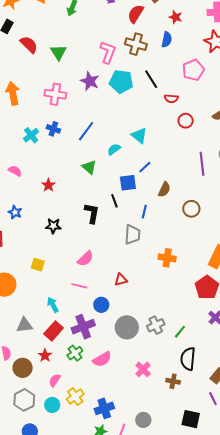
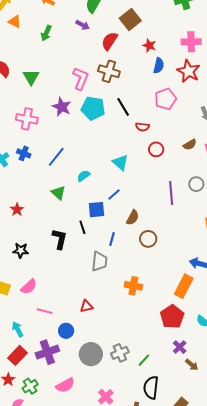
blue semicircle: (167, 40) -> (159, 66), moved
cyan triangle: (139, 136) -> (120, 163), moved
brown circle: (191, 209) -> (148, 239), moved
pink semicircle: (85, 259) -> (29, 287), moved
green cross: (75, 353) -> (30, 386), moved

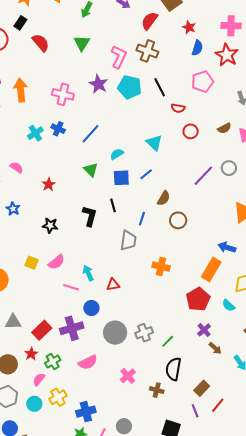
green triangle: (31, 77) -> (82, 43), moved
purple line: (171, 193) -> (203, 176), turned 45
blue square: (97, 210) -> (121, 178), moved
cyan arrow: (18, 329) -> (88, 273), moved

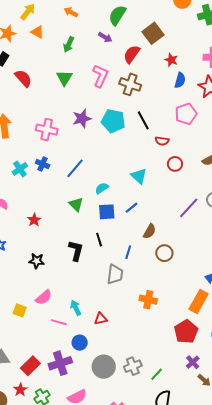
pink L-shape: (119, 57) -> (100, 76), moved
purple star: (98, 84) -> (82, 119), turned 30
yellow square: (31, 263) -> (20, 310), moved

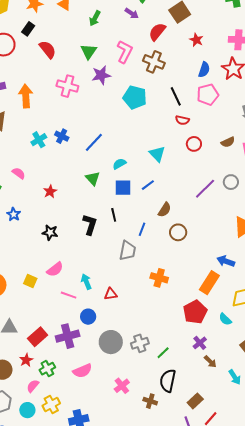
blue semicircle: (180, 80) -> (204, 70), moved
purple star: (82, 119) -> (101, 75), moved
black line: (143, 120) -> (176, 96), moved
pink cross: (47, 130) -> (67, 86), moved

